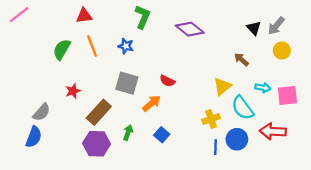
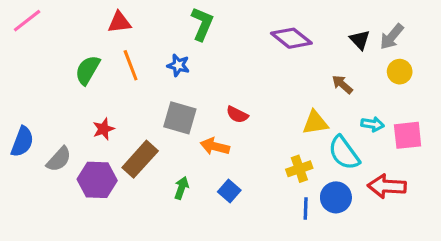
purple diamond: (190, 29) -> (291, 38), moved
yellow triangle: (222, 86) -> (315, 123), turned 30
orange arrow: (152, 103) -> (215, 146), turned -126
blue semicircle: (34, 137) -> (22, 142), moved
purple hexagon: (97, 144) -> (97, 180), moved

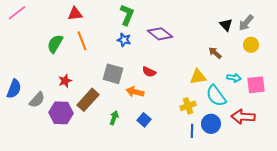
purple diamond: (291, 38) -> (160, 34), moved
blue star: (178, 65) -> (124, 40), moved

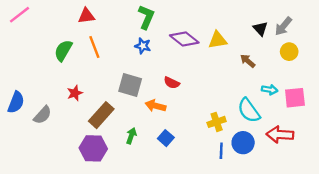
yellow triangle: (198, 77) -> (218, 40), moved
purple hexagon: (61, 113) -> (93, 148), moved

